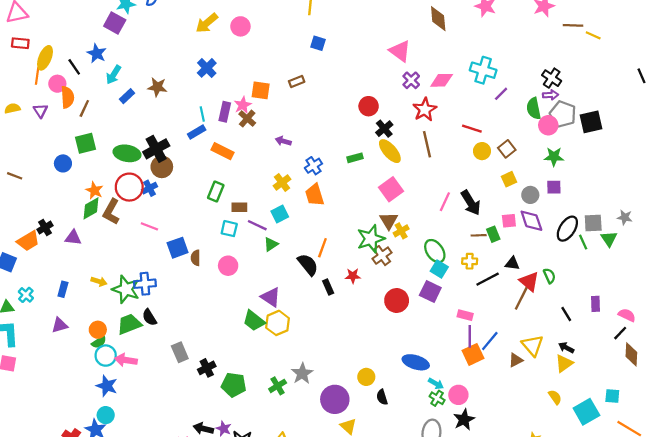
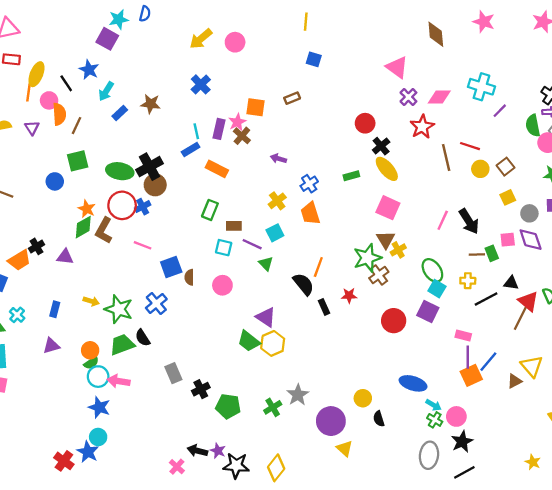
brown line: (427, 144) -> (446, 157), moved
pink square: (391, 189) -> (388, 208), turned -30
green triangle: (271, 244) -> (266, 264), turned -40
blue cross: (145, 284) -> (156, 304), moved, turned -35

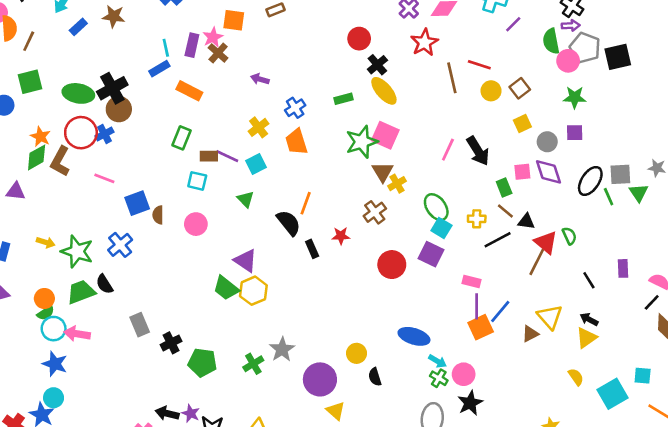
purple line: (252, 244) -> (227, 156), moved
brown line: (477, 254) -> (505, 211), moved, turned 42
green star: (367, 258) -> (362, 142), moved

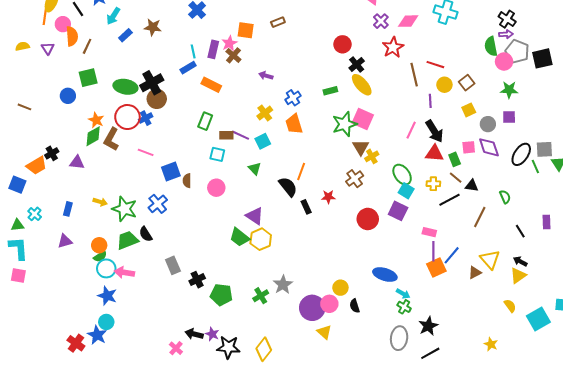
purple line: (513, 24) -> (430, 101), moved, turned -48
red triangle: (546, 242) -> (434, 153), moved, turned -36
pink circle: (464, 374) -> (329, 304), moved

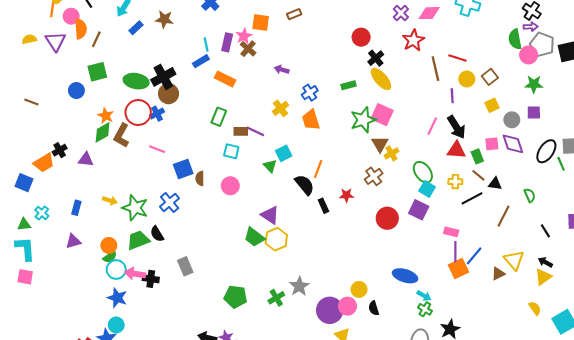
purple triangle: (48, 48) -> (55, 41), size x1.5
cyan square: (263, 141) -> (284, 153), moved
black cross: (197, 280) -> (151, 279), moved, turned 35

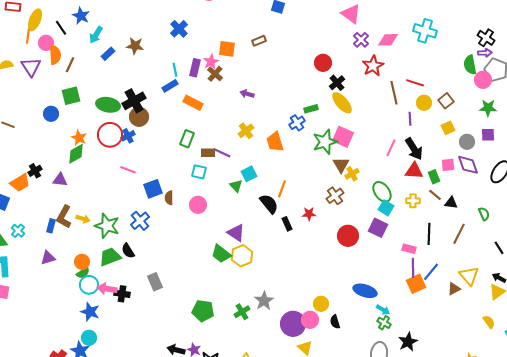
blue cross: (310, 93) -> (297, 123), moved
brown L-shape: (121, 136) -> (64, 217), moved
black line: (472, 198) -> (429, 234), moved, turned -60

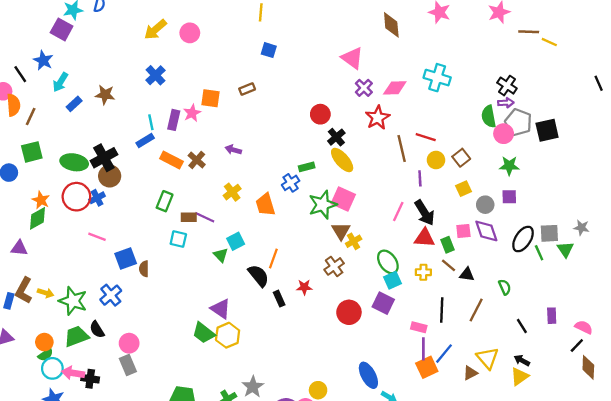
brown cross: (215, 74) -> (197, 160), moved
pink circle: (198, 205) -> (129, 343), moved
cyan square: (386, 208) -> (392, 280), turned 35
blue ellipse: (365, 291) -> (368, 375), turned 45

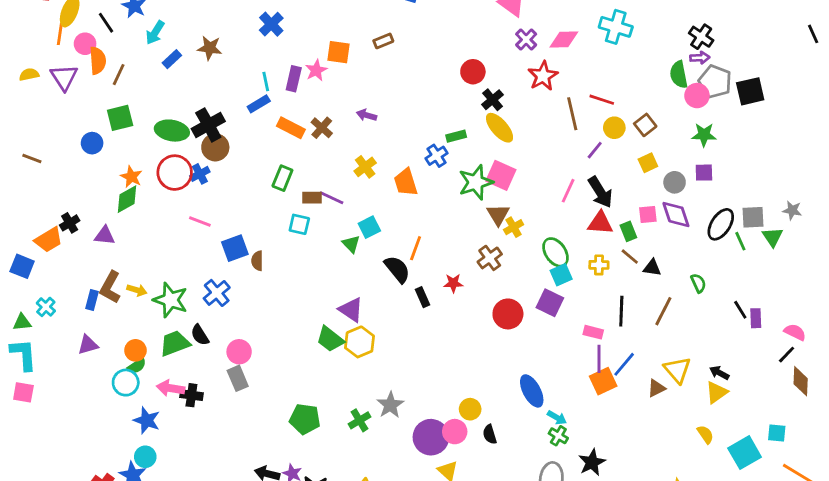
purple line: (420, 178) -> (595, 150), turned 42
black line: (522, 326) -> (740, 310), moved
cyan circle: (52, 368) -> (126, 383), moved

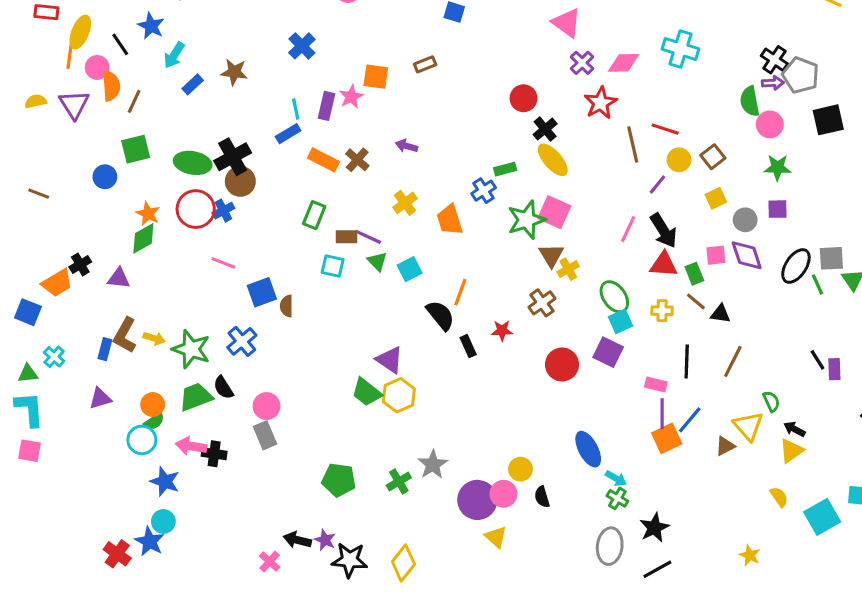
gray pentagon: (715, 82) -> (801, 75), moved
green triangle: (351, 244) -> (377, 261), moved
green semicircle: (698, 283) -> (771, 401), moved

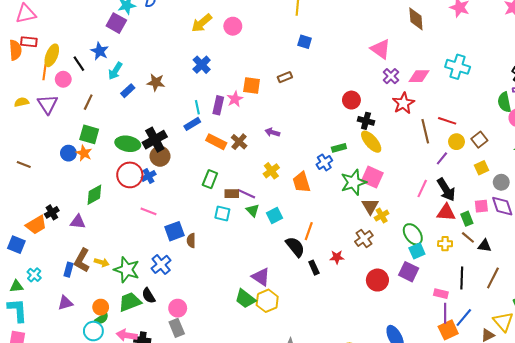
orange semicircle: (111, 86) -> (15, 50), moved
black cross: (545, 129) -> (366, 121), turned -35
green square: (136, 149) -> (89, 134), turned 30
orange star: (148, 214) -> (84, 153), moved

